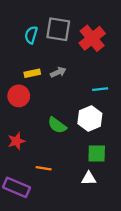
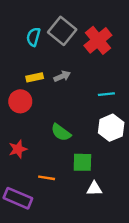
gray square: (58, 29) -> (62, 31), turned 30
white hexagon: (90, 118) -> (111, 128), moved
green square: (97, 154) -> (82, 162), moved

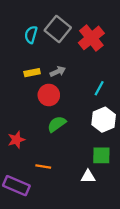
cyan line: (106, 94) -> (99, 88), turned -56
red circle: (20, 101) -> (49, 95), moved
green semicircle: (61, 132) -> (57, 124), turned 108
green square: (82, 162) -> (101, 155), moved

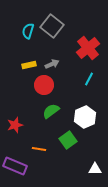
red cross: (91, 38) -> (88, 48), moved
white hexagon: (104, 120) -> (85, 117), moved
green square: (101, 155) -> (68, 140), moved, turned -36
white triangle: (88, 177) -> (95, 169), moved

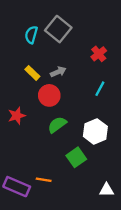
red cross: (88, 48) -> (99, 54), size x0.6
yellow rectangle: (29, 65) -> (32, 73), turned 56
red star: (15, 125) -> (17, 116), moved
orange line: (39, 149) -> (44, 180), moved

